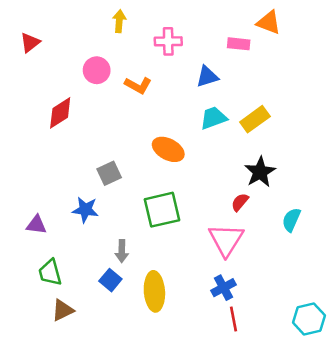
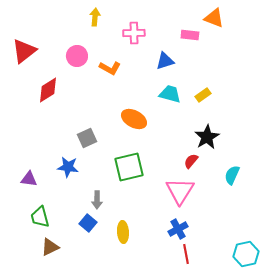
red triangle: (30, 43) -> (24, 51), moved, size x1.5
cyan trapezoid: (213, 118) -> (170, 94), turned 35
yellow rectangle: (255, 119) -> (203, 95), size x0.7
yellow ellipse: (154, 291) -> (123, 232), size x0.7

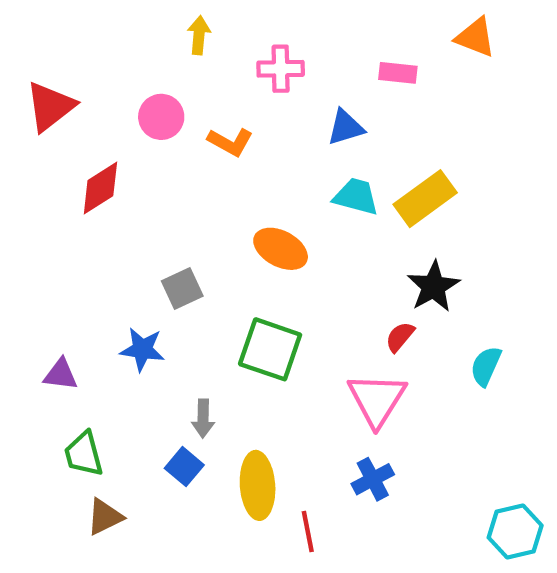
orange triangle: (214, 18) -> (475, 37), moved
yellow rectangle: (203, 95) -> (425, 199), size x1.8
green square: (129, 167) -> (270, 349), turned 32
yellow ellipse: (123, 232) -> (258, 485), size x1.4
red line: (186, 254) -> (308, 532), moved

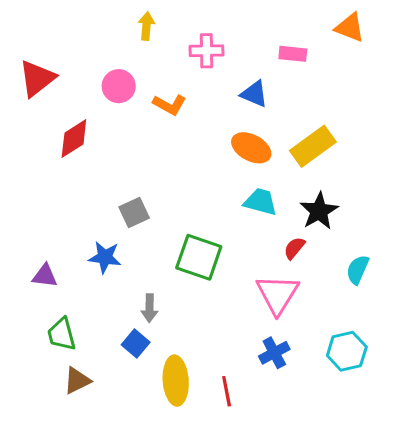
blue triangle: (345, 127) -> (254, 94), turned 40
cyan trapezoid: (356, 196) -> (260, 202), moved
orange ellipse: (281, 249) -> (251, 148), moved
yellow ellipse: (258, 485) -> (176, 381), moved
cyan hexagon: (515, 532) -> (347, 351), moved

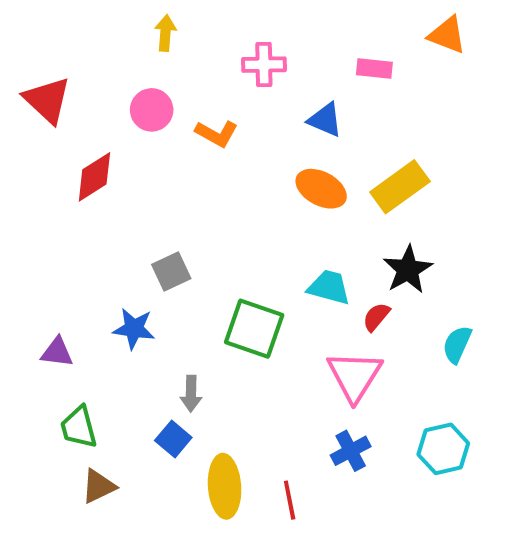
yellow arrow: (146, 26) -> (165, 33), moved
red triangle: (37, 78) -> (47, 100), turned -39
cyan trapezoid: (260, 202) -> (329, 287), moved

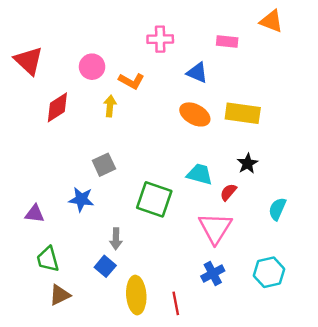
yellow arrow: (165, 33) -> (110, 106), moved
yellow rectangle: (400, 187) -> (243, 113), turned 44
black star: (408, 270) -> (247, 164), size x0.7

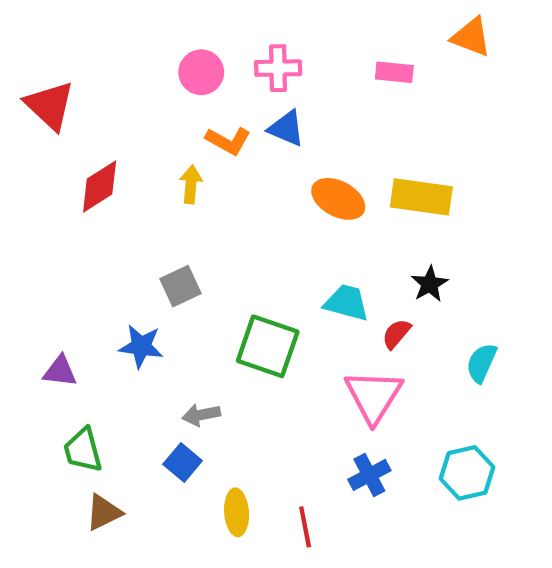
pink circle: (92, 67) -> (201, 72), moved
blue triangle: (197, 73) -> (286, 128), moved
gray arrow: (116, 239) -> (201, 415), turned 78
yellow ellipse: (136, 295) -> (237, 512), size x0.7

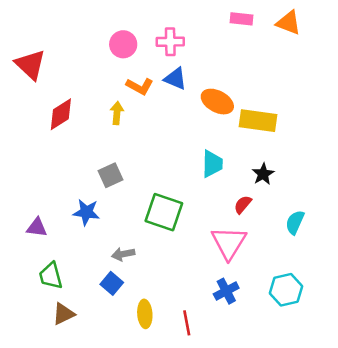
pink rectangle: (394, 72) -> (241, 19), moved
orange ellipse: (338, 199) -> (217, 102), moved
cyan trapezoid: (347, 303) -> (212, 164), moved, turned 76

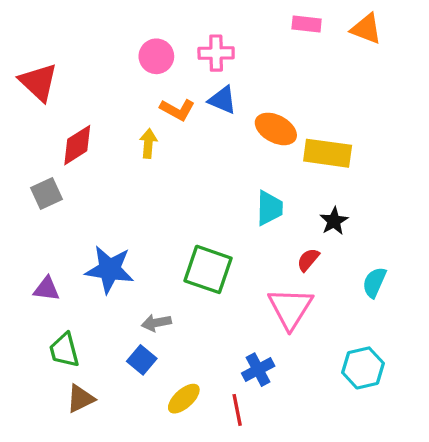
gray square: (110, 175) -> (47, 194), moved
blue star: (86, 212) -> (110, 269), size x1.4
blue cross: (226, 291) -> (258, 370), moved
yellow ellipse: (145, 314) -> (184, 399), turned 52

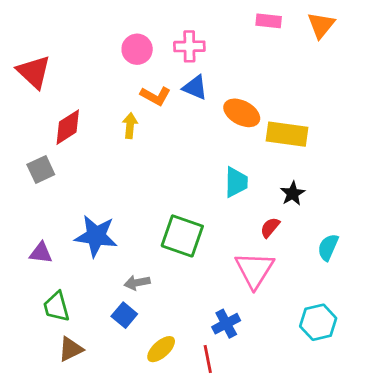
orange triangle: (366, 29) -> (321, 25), turned 48

